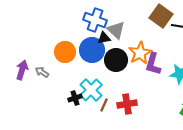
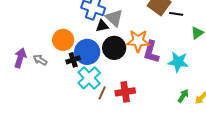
blue circle: (92, 50) -> (87, 52), moved
orange star: (140, 53) -> (138, 41), turned 30
black cross: (75, 98) -> (73, 60), moved

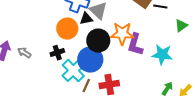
orange circle: (63, 40) -> (67, 29), moved
blue circle: (87, 52) -> (90, 60), moved

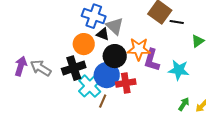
black triangle: (86, 19) -> (103, 34), turned 32
gray arrow: (24, 53) -> (41, 68), size x1.5
black cross: (57, 53) -> (74, 68), size x1.6
red cross: (109, 85) -> (126, 83), moved

